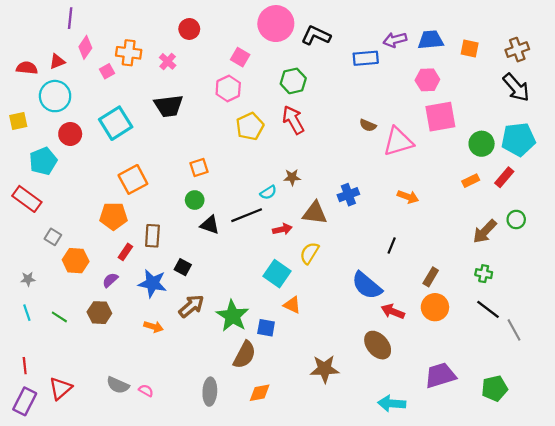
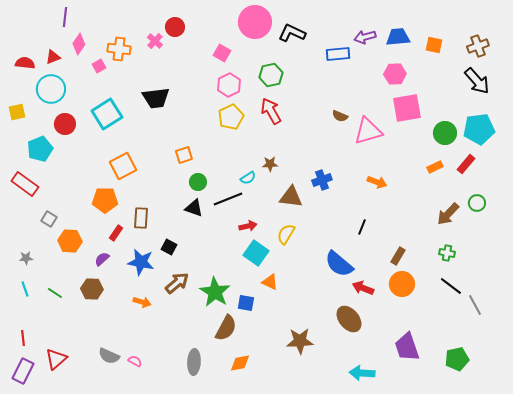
pink cross: (168, 61) -> (155, 41), moved
pink hexagon: (228, 89) -> (229, 85), moved
green circle: (195, 200) -> (198, 182), moved
red arrow: (282, 229) -> (248, 226), moved
purple trapezoid: (440, 375) -> (407, 347), turned -92

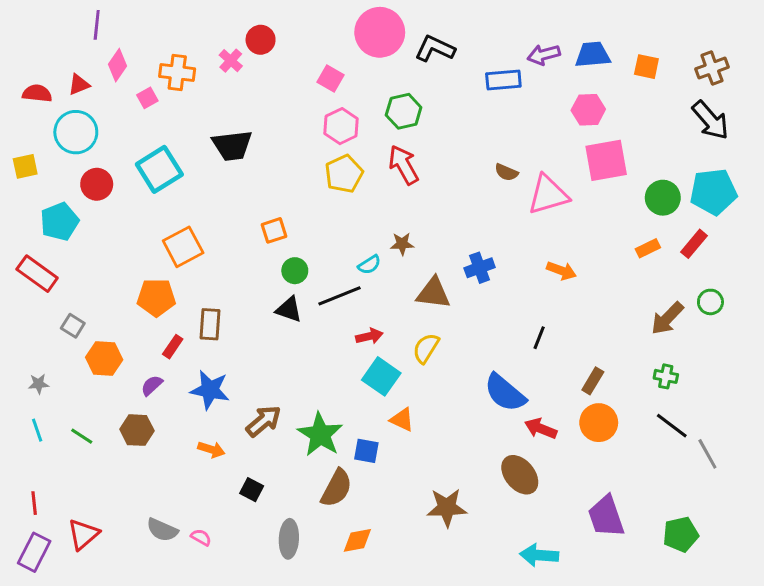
black square: (169, 247) -> (252, 490), moved

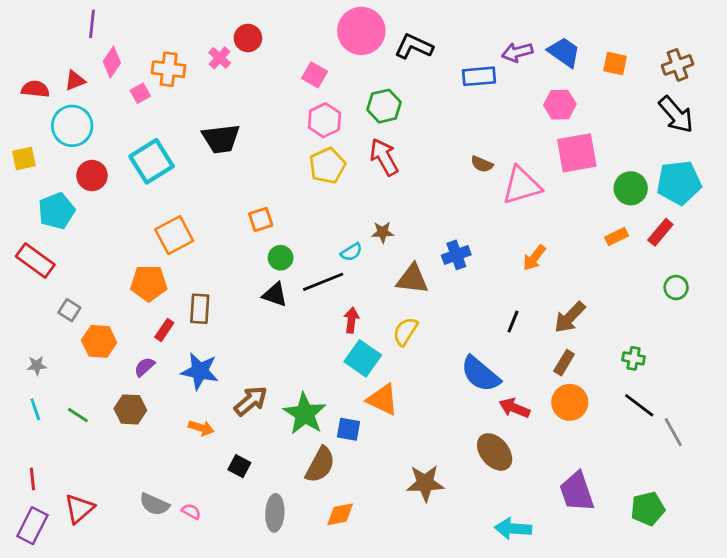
blue trapezoid: (593, 55) -> (564, 52), turned 40
orange arrow: (561, 271) -> (534, 258), turned 108
brown arrow: (667, 318) -> (570, 317), moved
red arrow: (369, 336) -> (351, 320), turned -70
orange triangle: (402, 420) -> (383, 399), size x1.4

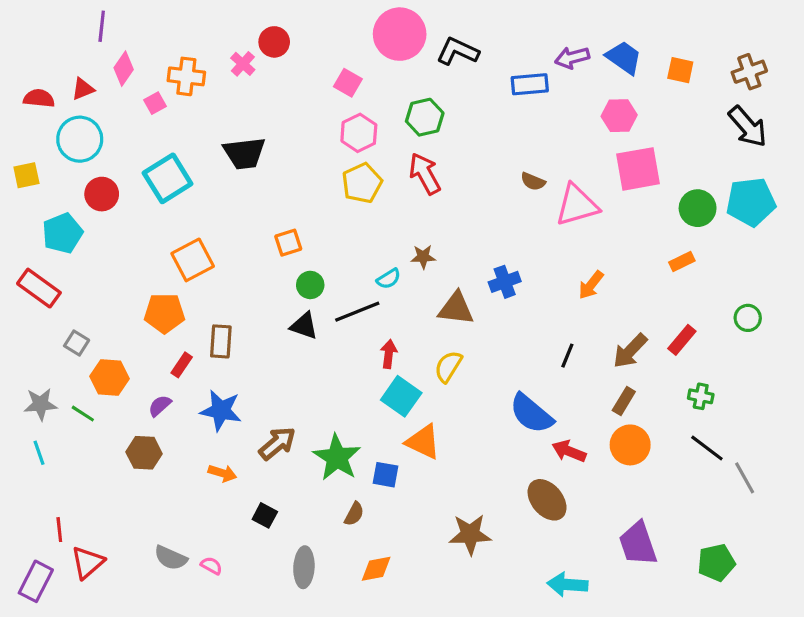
red rectangle: (660, 232) -> (682, 340), moved
gray star: (37, 365) -> (41, 404), size x1.5
green line: (78, 415) -> (83, 414), moved
brown semicircle: (320, 465) -> (354, 514), size x0.6
red line: (32, 479) -> (59, 530), moved

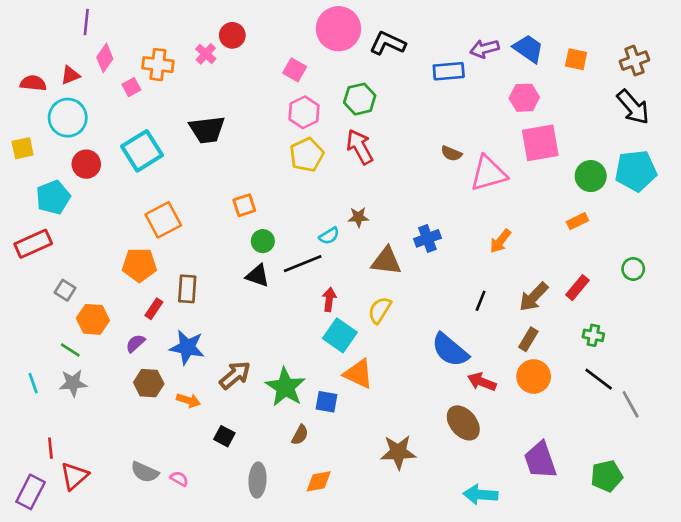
red rectangle: (39, 288) -> (33, 244), turned -60
gray star: (41, 404) -> (73, 383), moved
brown hexagon: (144, 453) -> (149, 383), moved

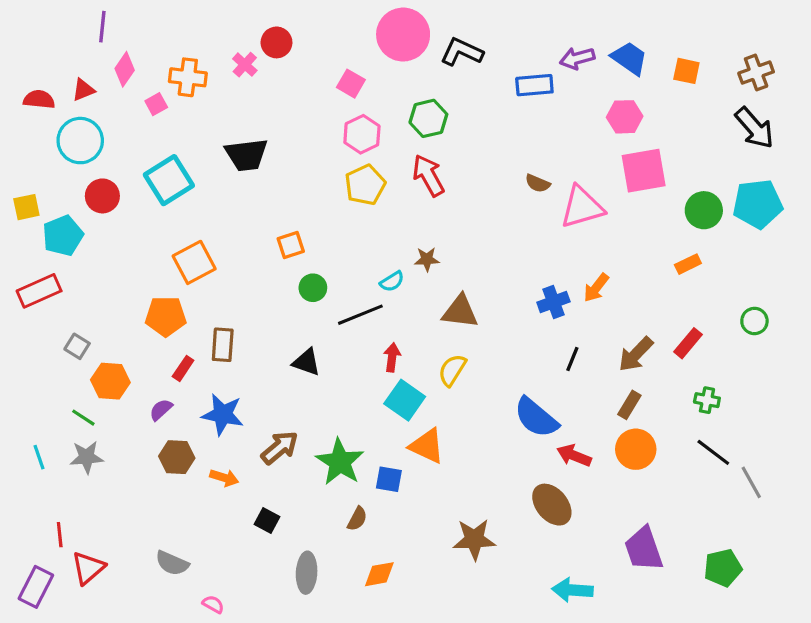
yellow square: (23, 148) -> (26, 207), moved
blue cross: (427, 238) -> (553, 302), moved
black triangle: (258, 276) -> (307, 362), moved
pink semicircle: (179, 479) -> (213, 604), moved

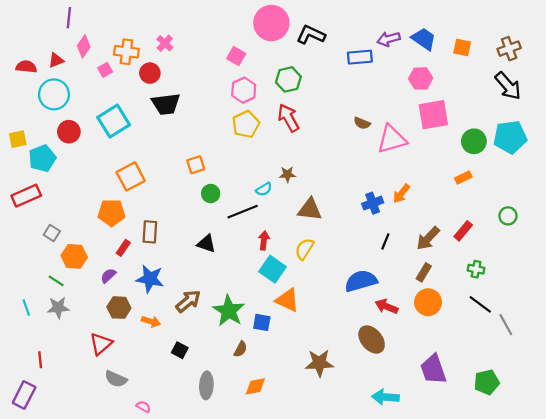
red circle: (276, 42) -> (150, 73), moved
blue semicircle: (536, 418) -> (361, 281), turned 124
red triangle: (88, 568) -> (101, 344), moved

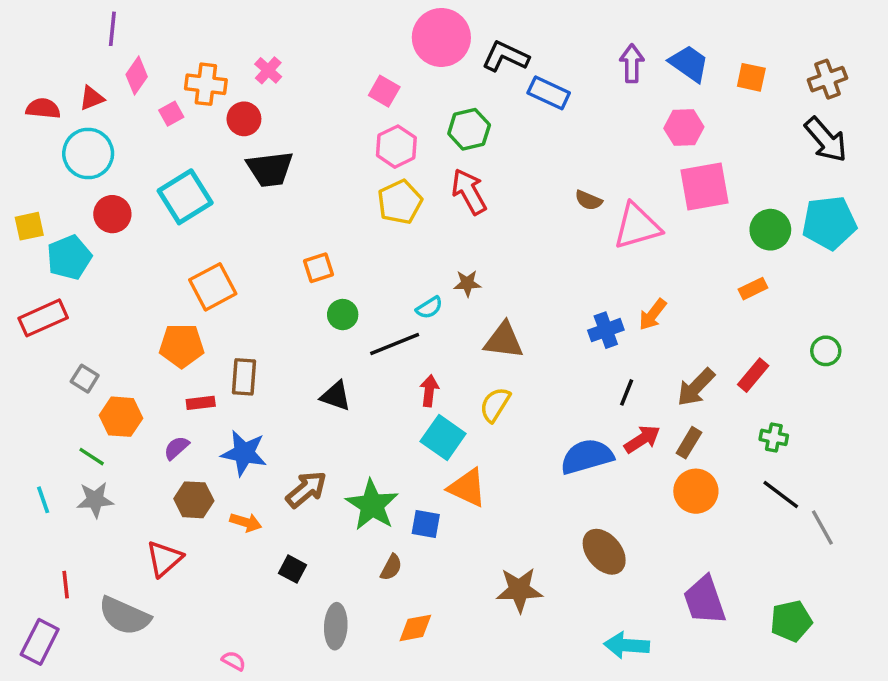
purple arrow: (389, 39) -> (632, 63), turned 105
blue rectangle: (360, 57) -> (549, 93), moved, turned 30
red rectangle: (123, 248) -> (201, 403), turned 49
red arrow: (386, 306) -> (642, 439), moved, turned 125
gray semicircle: (116, 379) -> (125, 616), moved, size x1.4

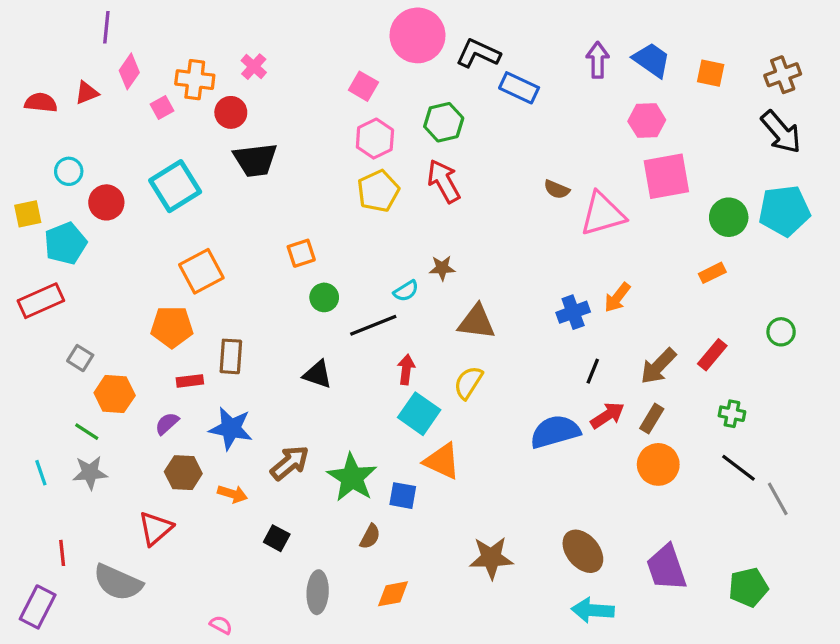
cyan circle: (88, 153) -> (69, 171), moved, size x0.6
brown ellipse: (604, 552) -> (583, 551), moved

